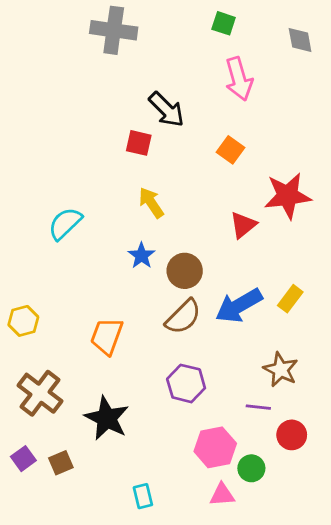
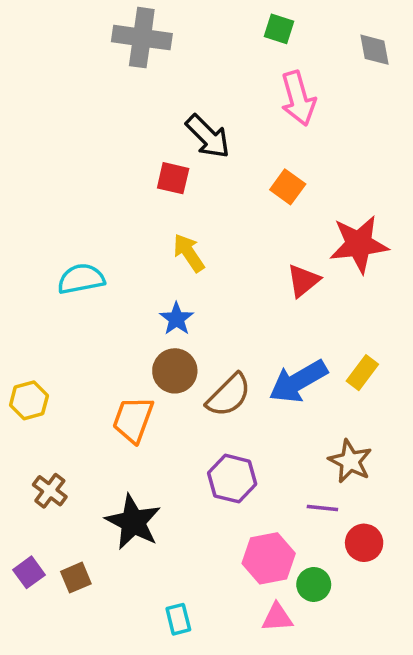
cyan semicircle: (65, 224) -> (81, 279), turned 33
brown circle: (185, 271) -> (175, 371), moved
brown cross: (40, 393) -> (50, 491), size x0.6

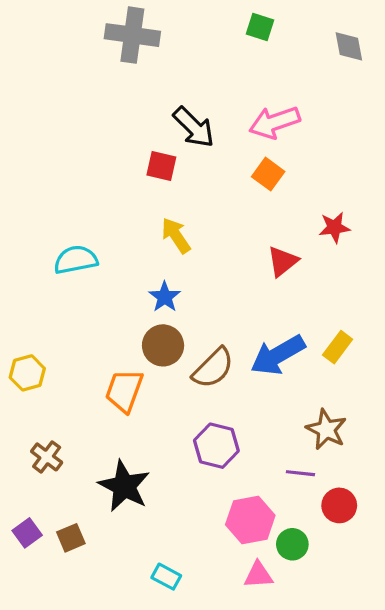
pink arrow: (298, 98) -> (275, 122), moved, turned 87
red star: (359, 244) -> (334, 227), size x0.6
cyan rectangle: (178, 619) -> (166, 577), turned -48

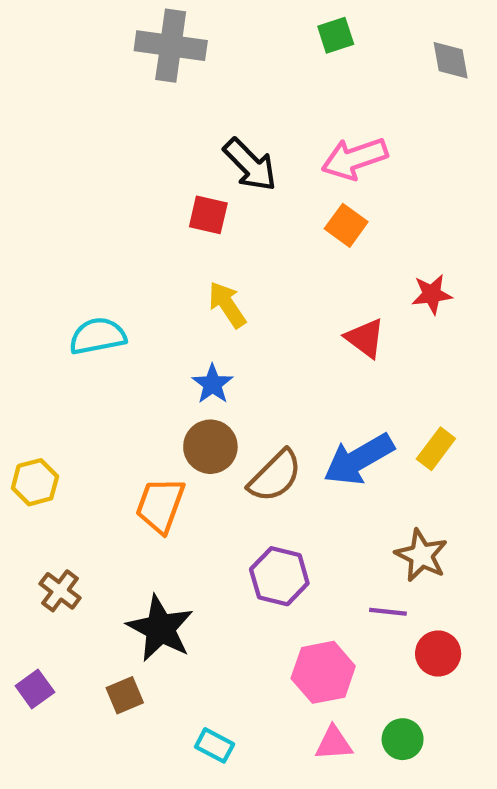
green square: (260, 27) -> (336, 35), turned -36
red triangle: (283, 261) -> (365, 338), turned -44
brown square: (71, 538) -> (125, 695), moved
green circle: (292, 544) -> (403, 739), moved

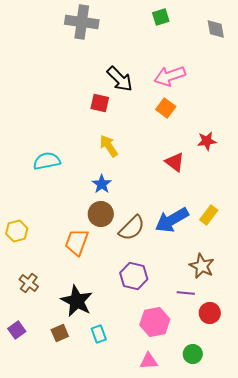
pink triangle: (334, 743) -> (149, 361), moved
cyan rectangle: (215, 745) -> (99, 334), moved, turned 42

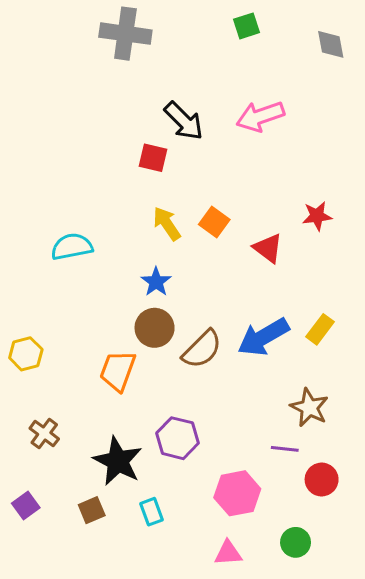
orange square: (166, 108) -> (214, 222), moved
purple hexagon: (134, 276) -> (178, 438), moved

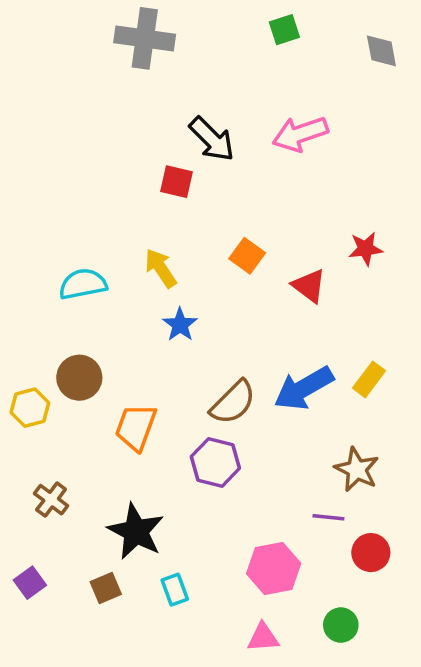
yellow arrow: (167, 224) -> (161, 268), moved
brown circle: (155, 328) -> (79, 378), moved
purple hexagon: (178, 438) -> (215, 462), moved

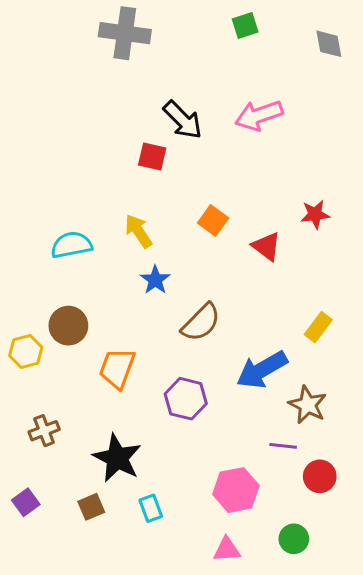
blue arrow: (304, 388) -> (262, 370), moved
brown semicircle: (233, 402) -> (201, 323), moved
brown cross: (51, 500) -> (44, 431), turned 32

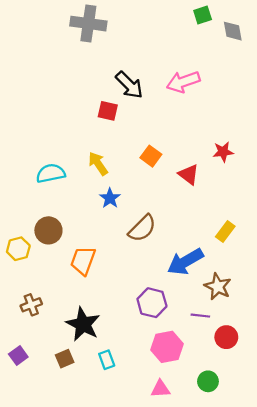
green square: (245, 26) -> (203, 15), moved
purple hexagon: (186, 399) -> (152, 303), moved

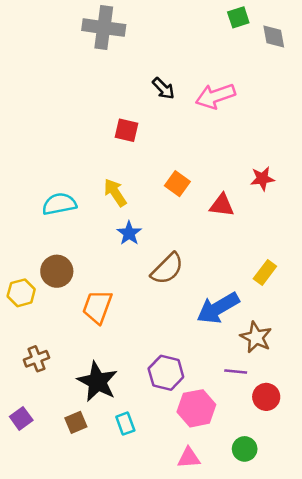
black arrow: (129, 85) -> (163, 88), moved, size x0.7
red triangle: (189, 174) -> (222, 205), turned -30
purple hexagon: (152, 303) -> (166, 373), moved

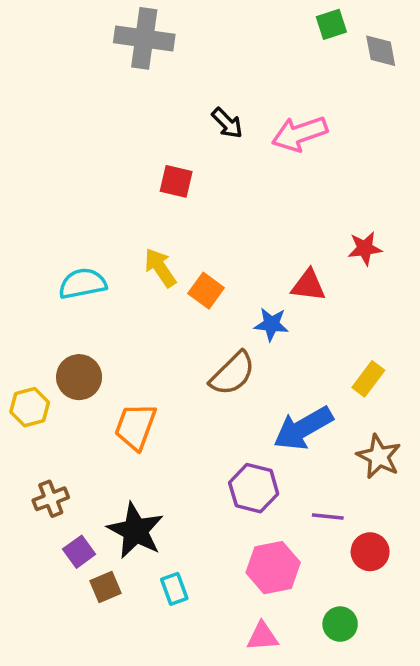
orange square: (177, 184) -> (206, 291), moved
blue star: (129, 233) -> (271, 324), moved, turned -30
brown star: (256, 337) -> (379, 456), moved
purple hexagon: (166, 373) -> (254, 488), moved
purple square: (21, 418) -> (79, 552), moved

